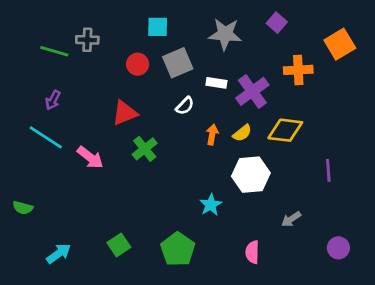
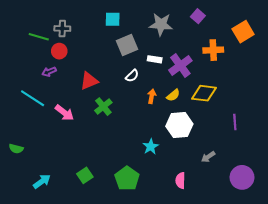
red circle: (138, 64) -> (59, 51), moved
purple arrow: (53, 100) -> (49, 72), moved, turned 40
purple circle: (338, 248) -> (242, 177), size x1.5

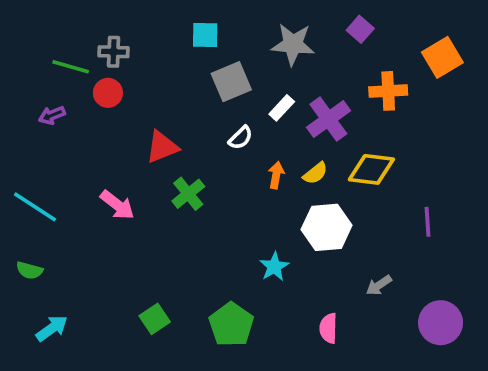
white rectangle: (155, 59) -> (282, 108), turned -56
purple arrow: (49, 72) -> (52, 115), moved
cyan line: (33, 98) -> (35, 207), moved
cyan arrow: (42, 181) -> (52, 328), moved

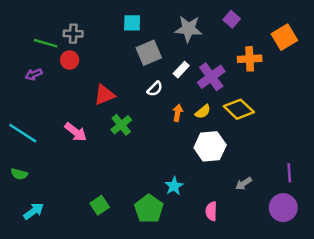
yellow diamond: (371, 169) -> (239, 109), turned 36
purple line: (427, 222) -> (289, 173), moved
cyan star: (274, 267) -> (174, 186), moved

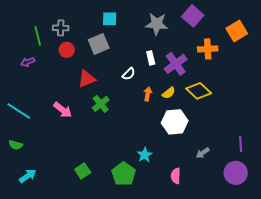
purple square: (232, 19) -> (193, 16), size x1.5
green line: (46, 43) -> (38, 36), turned 60
gray square: (149, 53) -> (99, 44), moved
red circle: (70, 60) -> (67, 50), moved
white rectangle: (181, 70) -> (151, 58), turned -56

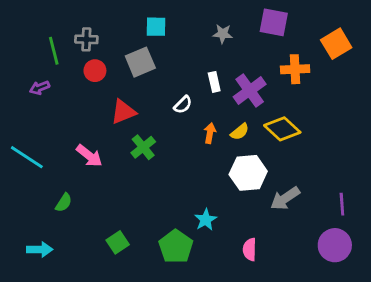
purple square: (193, 16) -> (274, 22), turned -30
gray star: (157, 24) -> (223, 34), size x0.6
green semicircle: (16, 145) -> (64, 203), moved, turned -72
gray arrow: (203, 153) -> (285, 198), moved, size x1.5
cyan arrow: (28, 176) -> (40, 249), turned 36

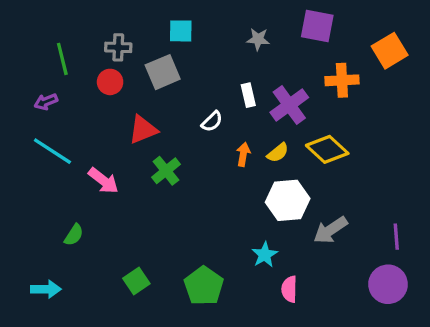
gray cross: (86, 39) -> (118, 47), moved
cyan line: (27, 157) -> (52, 151), moved
cyan star: (206, 220) -> (265, 255), moved

